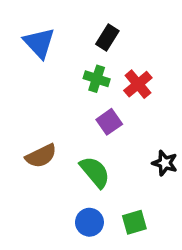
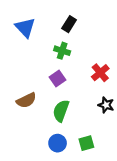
red cross: (138, 84) -> (100, 73), moved
purple square: (109, 122) -> (58, 78), moved
green semicircle: (95, 172) -> (61, 111), turned -120

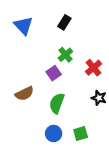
green cross: (62, 51) -> (65, 55), moved, turned 32

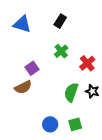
blue triangle: (23, 26) -> (22, 24), turned -30
purple square: (54, 73) -> (32, 68), moved
green semicircle: (57, 103) -> (71, 92), moved

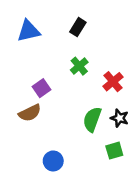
blue triangle: (22, 24) -> (28, 31), turned -30
blue circle: (50, 124) -> (53, 161), moved
green square: (75, 124) -> (114, 151), moved

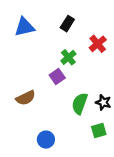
red cross: (113, 82) -> (98, 44), moved
purple square: (41, 88) -> (57, 76), moved

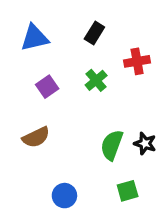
red cross: (98, 44) -> (137, 61), turned 30
purple square: (57, 76) -> (47, 87), moved
green square: (99, 131) -> (128, 191), moved

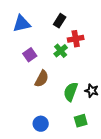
red cross: (137, 61) -> (76, 39), moved
brown semicircle: (36, 137) -> (42, 79), moved, turned -36

